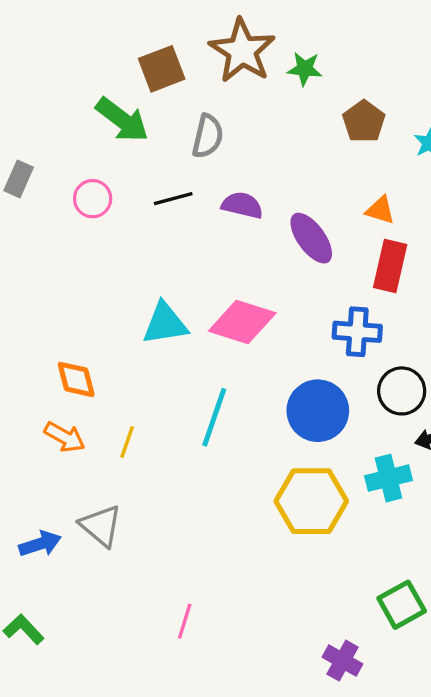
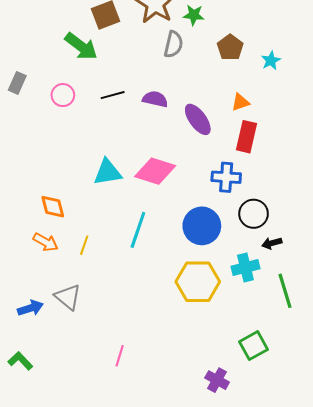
gray semicircle: (208, 136) -> (173, 44), moved
orange triangle: (380, 210) -> (240, 102), turned -36

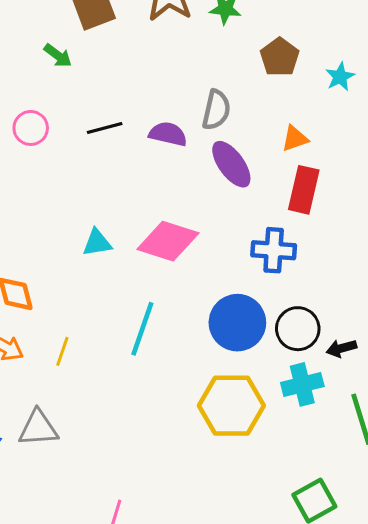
gray semicircle: (173, 44) -> (216, 110), moved
green arrow: (81, 46) -> (58, 56), size x0.6
cyan triangle: (108, 172) -> (97, 243), size x0.7
black circle: (254, 214) -> (298, 329), moved
gray triangle: (68, 297) -> (38, 428), turned -44

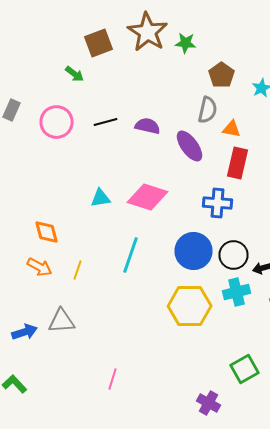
gray semicircle: (216, 110) -> (208, 110), moved
pink circle: (31, 128) -> (56, 122), size x1.4
orange triangle: (295, 139) -> (232, 129), turned 30

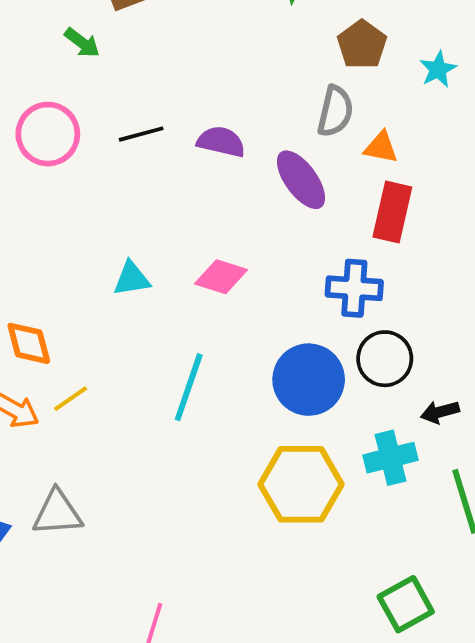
pink diamond: (148, 197) -> (221, 277), size x0.7
black circle: (234, 255) -> (385, 359), moved
yellow line: (78, 270) -> (71, 399), moved, turned 36

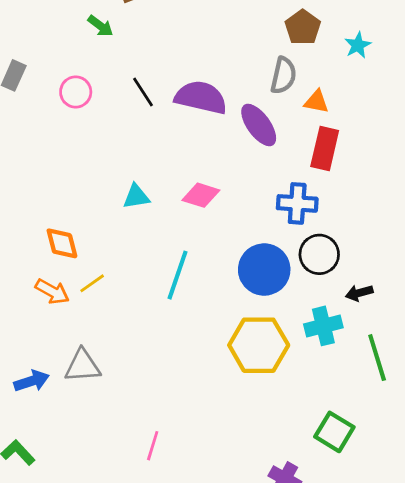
pink circle: (48, 134) -> (76, 92), size x0.7
black line: (141, 134) -> (143, 92), turned 72
purple semicircle: (221, 142) -> (201, 97), size x1.5
green square: (406, 604) -> (334, 432), turned -30

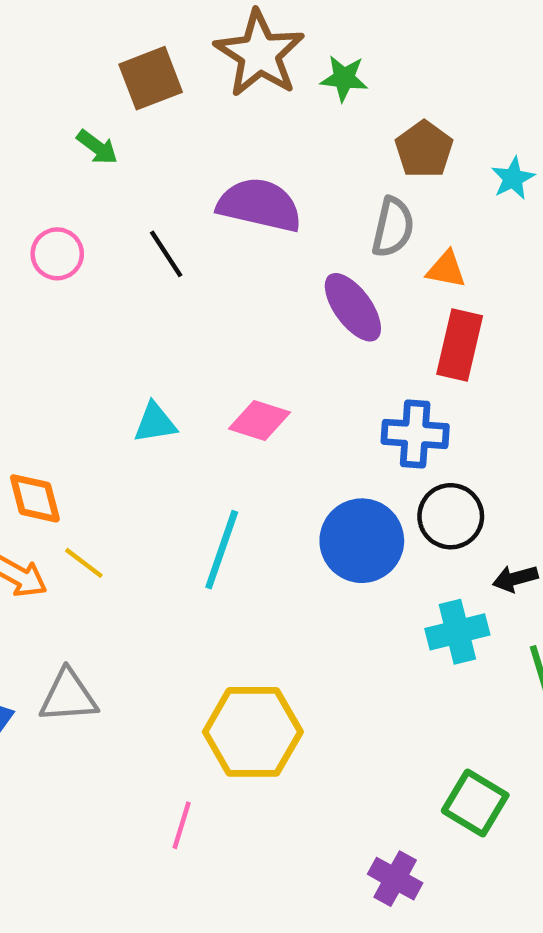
purple semicircle: (201, 97) -> (260, 205), moved
yellow line: (92, 283) -> (84, 563), turned 72
yellow hexagon: (259, 345) -> (253, 732), moved

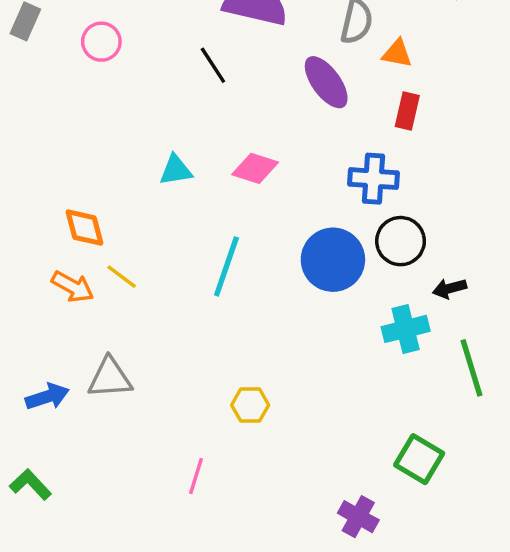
black line: (166, 254) -> (213, 65), moved
red rectangle: (460, 345) -> (407, 111), size x0.7
yellow hexagon: (253, 732) -> (250, 405), size x0.5

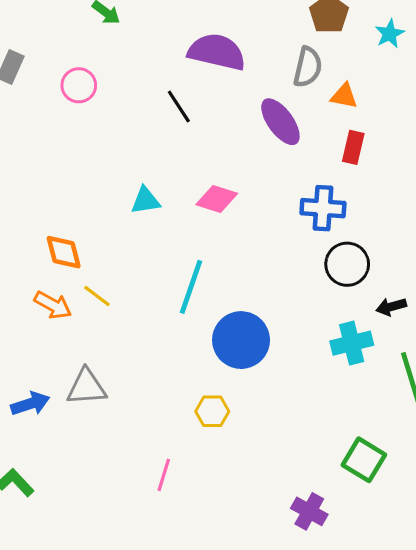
blue circle: (333, 260) -> (241, 340), moved

